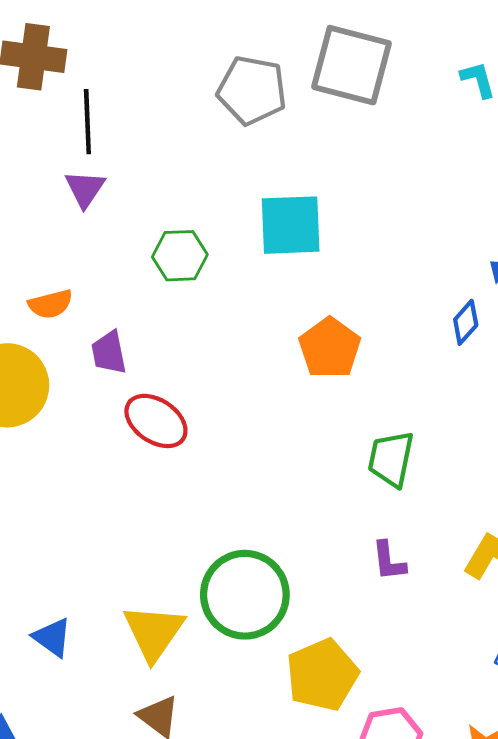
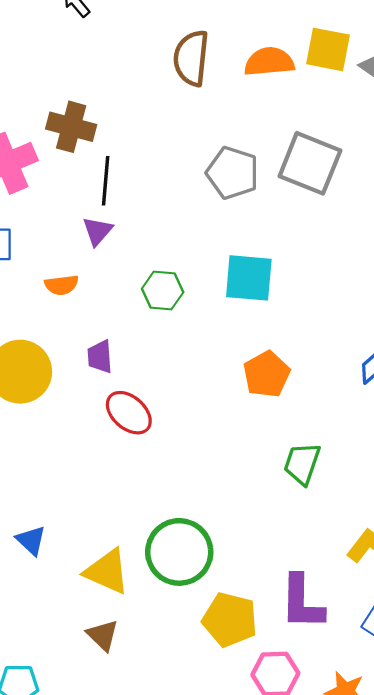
orange semicircle: (50, 304) -> (62, 285), moved
purple L-shape: (389, 561) -> (302, 602), moved, size x1.8
yellow triangle: (154, 632) -> (107, 572), turned -48
blue triangle: (52, 637) -> (31, 540), moved
yellow pentagon: (322, 675) -> (230, 620), turned 30

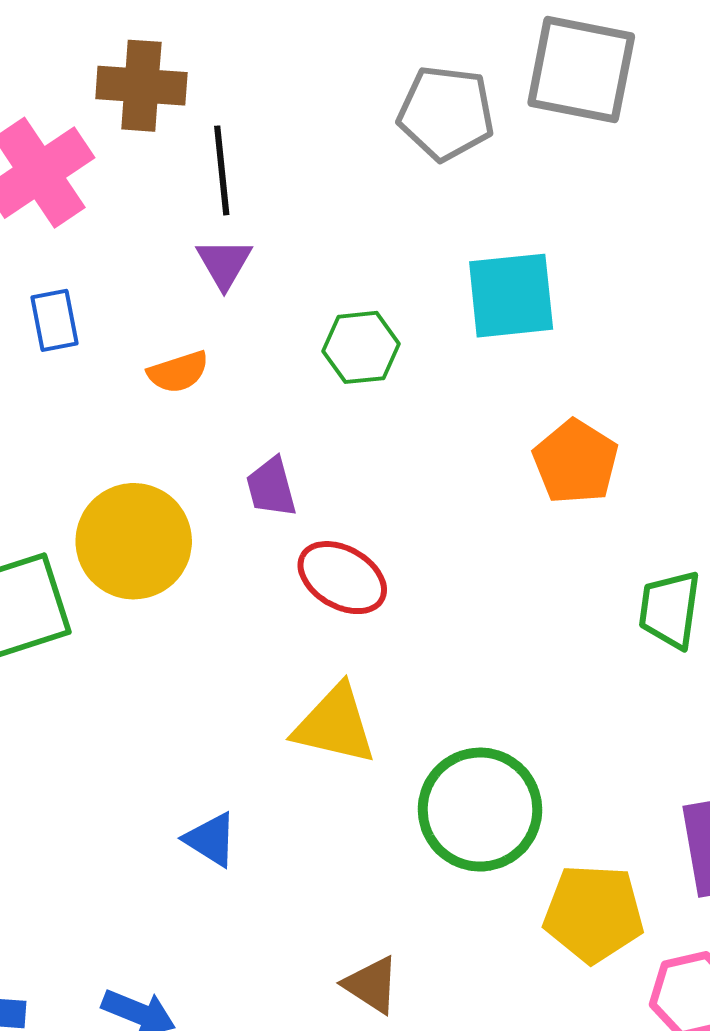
yellow triangle: (107, 572) -> (335, 725), moved

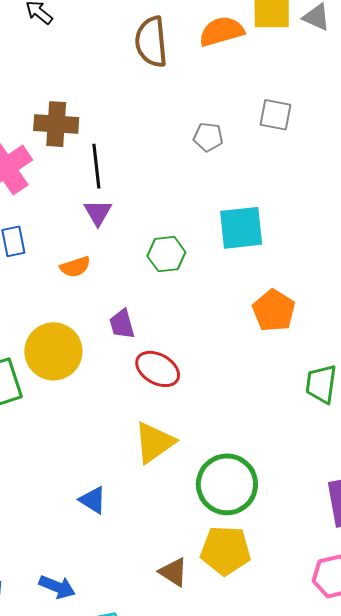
gray square: (581, 70) -> (276, 115), size x0.6
gray pentagon: (446, 113) -> (208, 137), size x0.6
yellow triangle: (335, 725) -> (154, 442), turned -48
yellow pentagon: (594, 913) -> (226, 550), moved

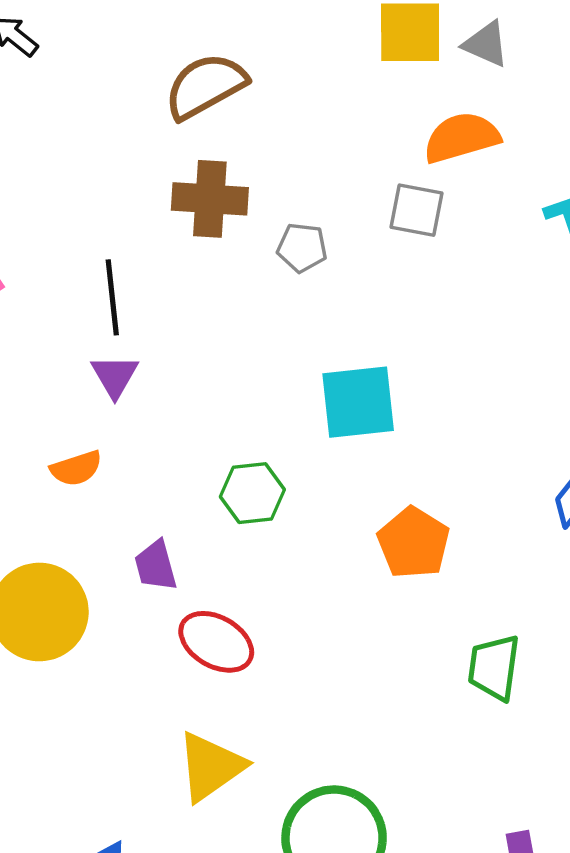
orange semicircle: (221, 31) -> (462, 137), moved
brown semicircle: (151, 42) -> (205, 86), turned 66
brown cross: (56, 124) -> (210, 199), moved
green hexagon: (166, 254) -> (252, 493), moved

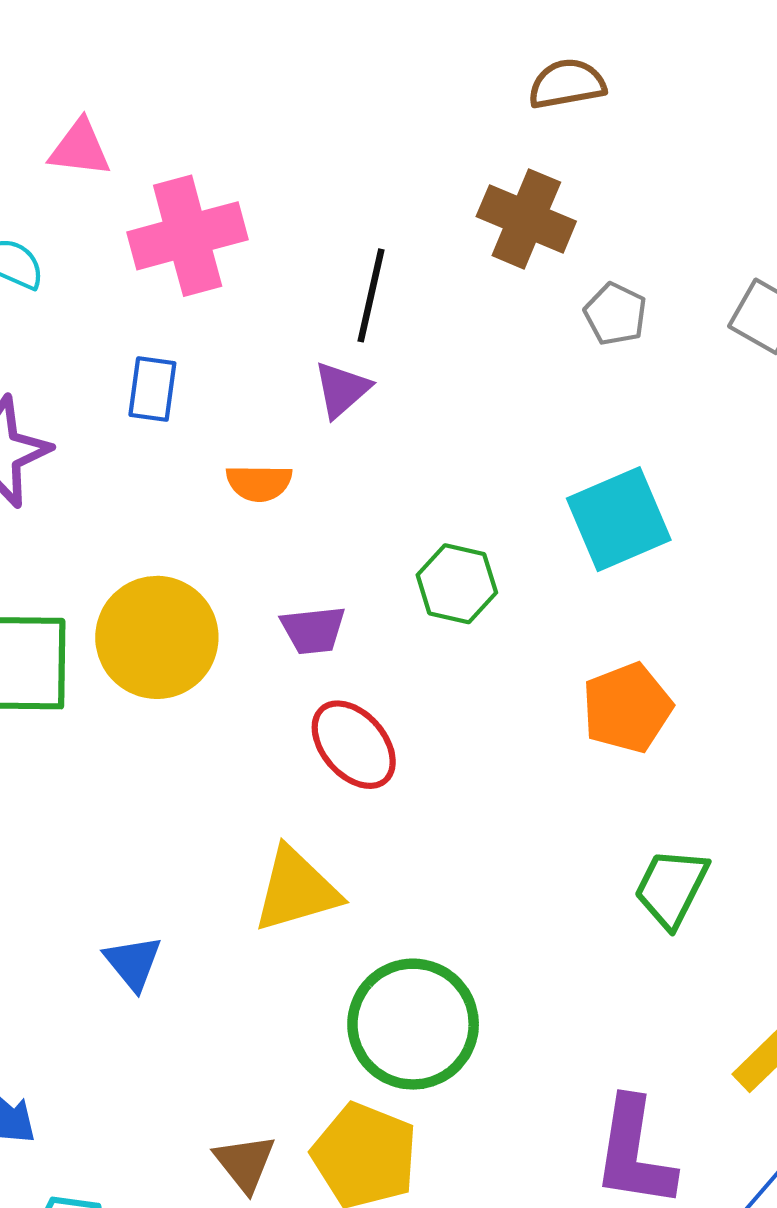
brown semicircle: (205, 86) -> (567, 84), size x0.7
cyan square: (358, 402) -> (619, 519), turned -36
purple trapezoid: (156, 566) -> (313, 630), turned -100

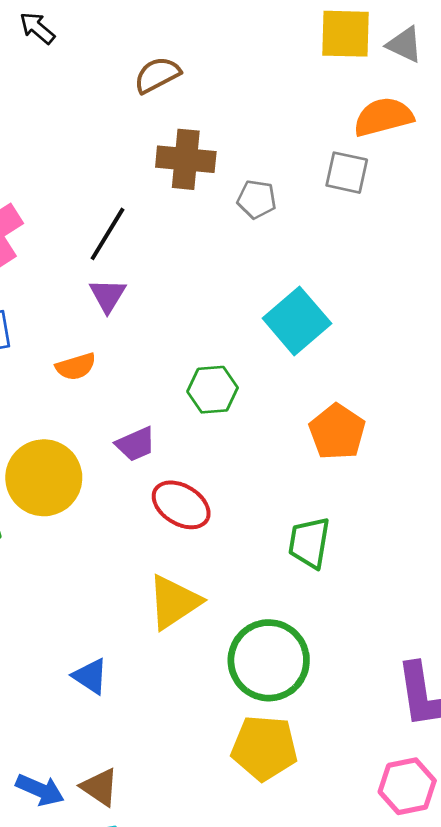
brown semicircle: (567, 84) -> (157, 75), moved
black line: (371, 295) -> (108, 234), turned 36
green trapezoid: (671, 888) -> (309, 543), moved
brown triangle: (245, 1163) -> (100, 787), moved

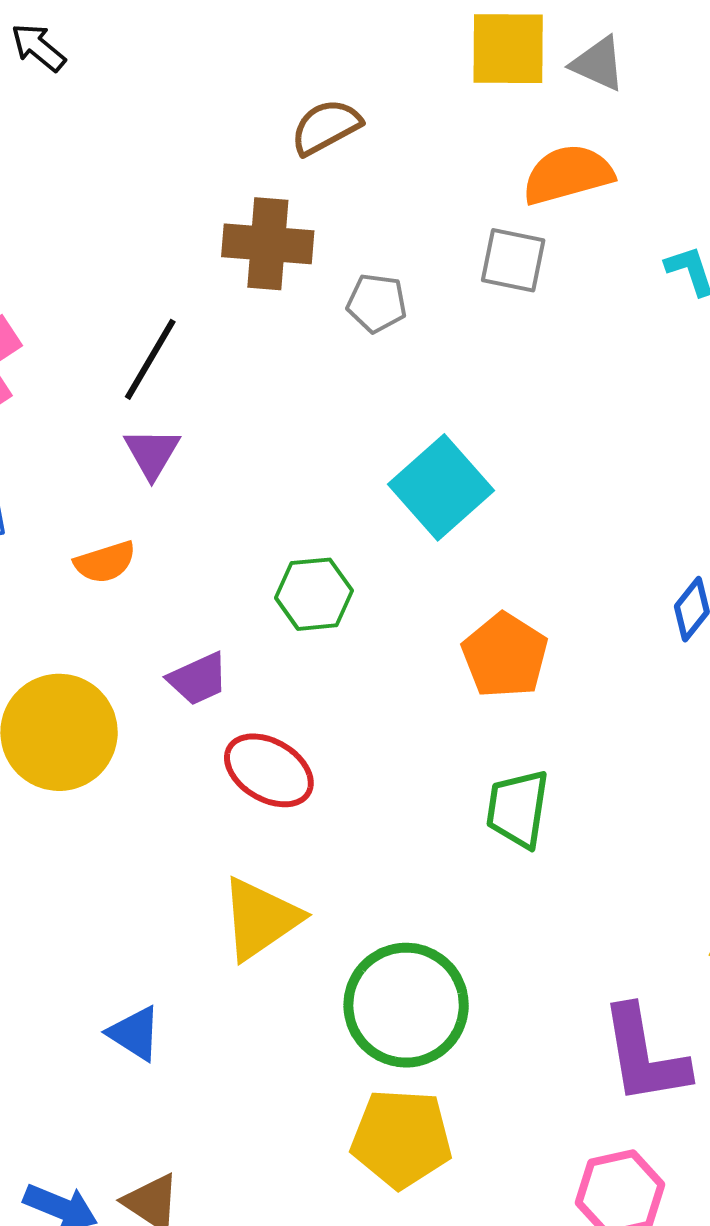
brown semicircle: (157, 75) -> (326, 127), moved
green trapezoid: (309, 543) -> (518, 809), moved

